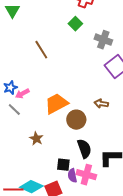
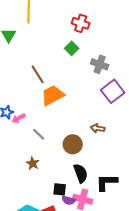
orange trapezoid: (56, 104) -> (53, 95), moved
gray line: (14, 110) -> (39, 134), moved
purple semicircle: (72, 176) -> (69, 200), turned -64

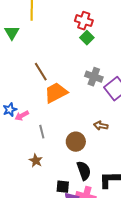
green square: (72, 48) -> (87, 38), moved
gray cross: (100, 64) -> (94, 77), moved
gray line: (39, 134) -> (42, 132), turned 32

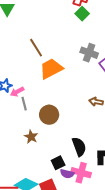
gray line: (42, 132) -> (24, 104), moved
brown circle: (76, 142) -> (49, 115), moved
black square: (63, 187) -> (58, 163), turned -32

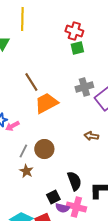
green square: (82, 14) -> (77, 48), turned 32
gray cross: (89, 53) -> (84, 87), turned -36
gray line: (24, 104) -> (23, 151), moved, turned 40

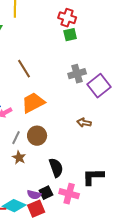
orange trapezoid: (46, 103) -> (33, 103), moved
black semicircle: (74, 181) -> (56, 168), moved
black square: (53, 197) -> (46, 193), moved
purple semicircle: (62, 208) -> (34, 195), moved

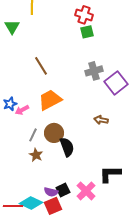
black semicircle: (56, 168) -> (67, 147), moved
pink cross: (69, 194) -> (86, 191), turned 30

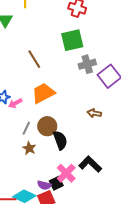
green square: (87, 32) -> (72, 40), moved, size x1.6
black L-shape: (110, 174) -> (90, 164), moved, turned 45
pink cross: (86, 191) -> (66, 173), moved

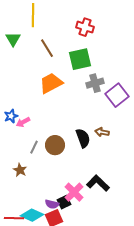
brown line: (34, 59) -> (47, 48), moved
orange trapezoid: (43, 93) -> (51, 83), moved
black semicircle: (60, 140) -> (83, 138), moved
brown star: (29, 148) -> (20, 170), moved

